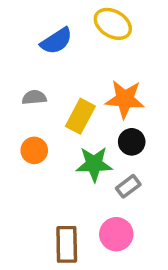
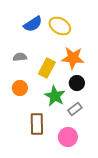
yellow ellipse: (113, 24) -> (60, 26), moved
green star: (94, 164) -> (55, 96), turned 30
brown rectangle: (67, 244) -> (37, 124), moved

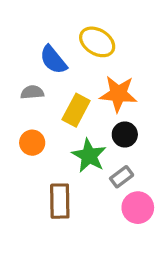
blue semicircle: (33, 24) -> (53, 60), moved, turned 84
pink circle: (68, 137) -> (138, 208), moved

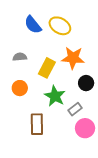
blue semicircle: (53, 60) -> (33, 25), moved
black circle: (125, 134) -> (86, 83), moved

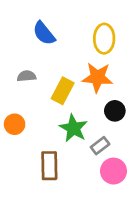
yellow ellipse: (60, 26) -> (104, 39), moved, turned 60
orange circle: (20, 88) -> (15, 124), moved

